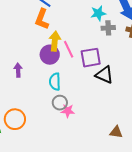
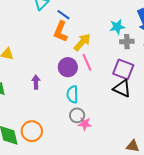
yellow arrow: (55, 41) -> (82, 42), moved, turned 36
purple square: (91, 58) -> (123, 69), moved, turned 30

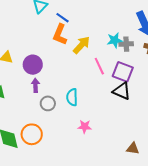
cyan star: (117, 27) -> (115, 40), moved
pink line: (87, 62) -> (99, 66), moved
purple circle: (68, 67) -> (33, 65), moved
gray circle: (77, 115) -> (48, 103), moved

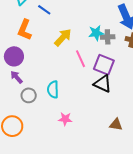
orange L-shape: (60, 34) -> (25, 30), moved
purple arrow: (36, 85) -> (17, 77), turned -40
brown triangle: (133, 148) -> (116, 125), moved

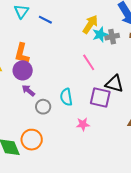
orange L-shape: (25, 30) -> (22, 53), moved
yellow arrow: (63, 37) -> (90, 24), moved
purple square: (104, 65) -> (100, 97), moved

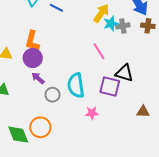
cyan semicircle: (66, 97) -> (76, 85), size x1.4

